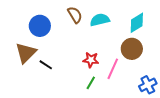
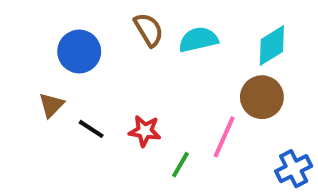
brown triangle: (26, 53) -> (51, 105), size x0.6
red star: (91, 60) -> (145, 131), moved

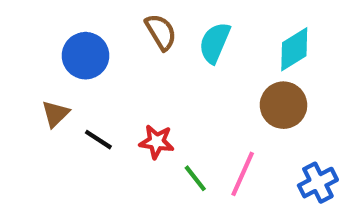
cyan semicircle: (198, 40) -> (215, 43), turned -54
pink line: (224, 137) -> (243, 174), moved
green line: (180, 165) -> (195, 178), turned -68

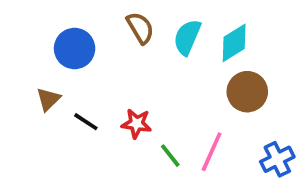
cyan diamond: (294, 49) -> (234, 43), moved

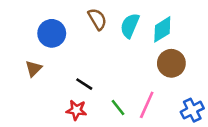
black line: (86, 122) -> (84, 84), moved
red star: (137, 124) -> (76, 110), moved

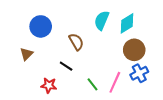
brown semicircle: (97, 19) -> (76, 42), moved
red star: (76, 110) -> (49, 85), moved
blue cross: (192, 110) -> (139, 73), moved

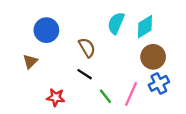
black line: (66, 66) -> (85, 74), moved

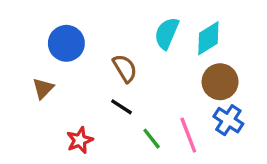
blue cross: (159, 83) -> (228, 120), turned -30
pink line: (131, 94) -> (188, 135), turned -45
red star: (56, 97) -> (80, 140), turned -30

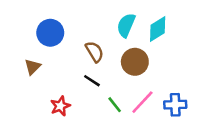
brown circle: (220, 82) -> (135, 62), moved
blue cross: (228, 120) -> (175, 105), moved, turned -35
pink line: (188, 135) -> (142, 102), turned 64

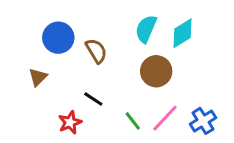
brown semicircle: (94, 52) -> (96, 51), moved
black line: (92, 81) -> (93, 99), moved
blue cross: (175, 105) -> (203, 121), turned -30

